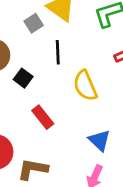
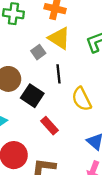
black square: (23, 78) -> (32, 96), size x1.5

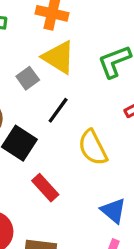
black line: (58, 74) -> (58, 110), turned 42

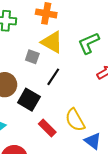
gray square: (28, 78) -> (32, 57), turned -32
yellow semicircle: (93, 148) -> (75, 120), moved

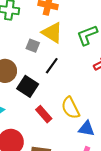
blue triangle: (93, 141) -> (86, 129), turned -30

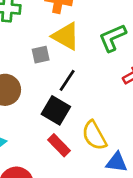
gray square: (33, 46) -> (41, 55), turned -32
black square: (28, 86) -> (56, 110), moved

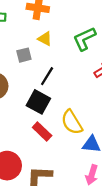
yellow triangle: (66, 36) -> (45, 39), size x0.6

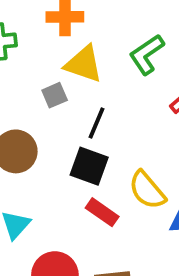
yellow triangle: (45, 39) -> (84, 64), size x1.6

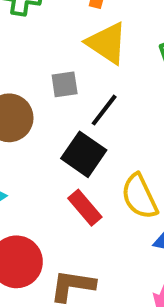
gray square: (55, 95) -> (65, 84), moved

